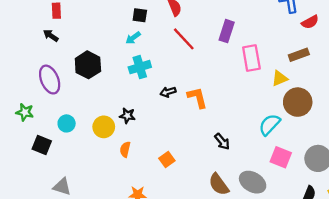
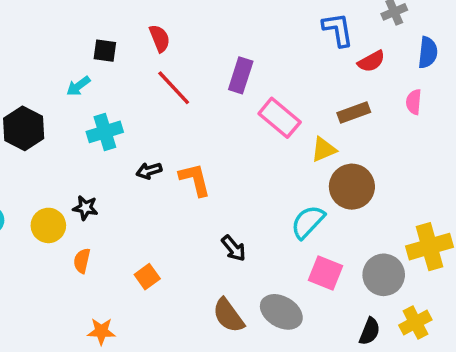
cyan arrow: (133, 38) -> (78, 86), moved
pink rectangle: (251, 58) -> (280, 118), turned -40

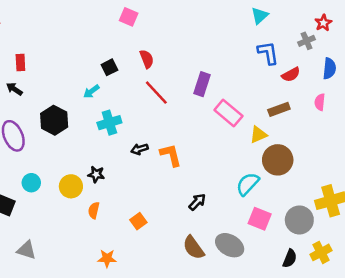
black square: (105, 51) -> (109, 67), turned -35
black arrow: (234, 248) -> (197, 202), turned -96

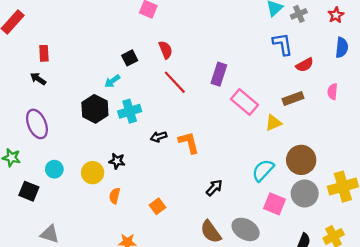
gray cross: (307, 41) -> (299, 14), moved
blue semicircle: (329, 69) -> (342, 47), moved
black hexagon: (54, 120) -> (95, 109), moved
brown circle: (278, 160) -> (301, 160), moved
gray circle: (299, 220) -> (305, 194), moved

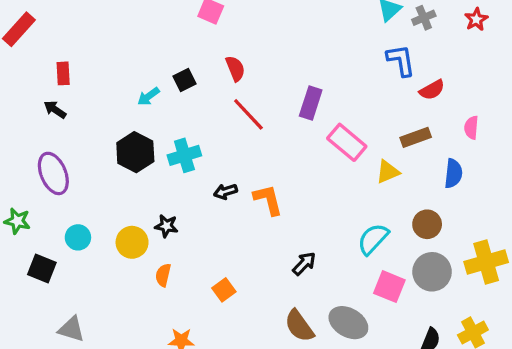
blue semicircle: (342, 47) -> (453, 173), moved
cyan arrow: (112, 81) -> (148, 96), moved
brown circle: (301, 160) -> (427, 224), size x0.7

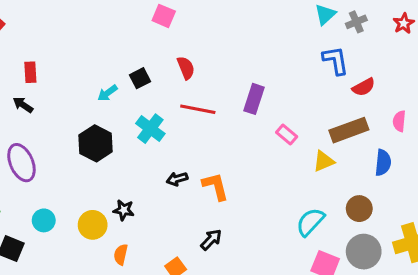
red line: (248, 114) -> (198, 109), turned -36
brown rectangle: (416, 137) -> (349, 130), size x1.4
pink rectangle: (347, 142) -> (287, 134), size x0.6
cyan cross: (184, 155) -> (150, 129), moved, turned -36
black arrow: (304, 264) -> (211, 240), moved

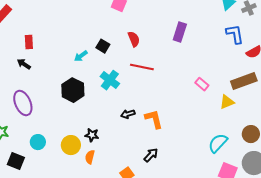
black square: (140, 78) -> (103, 46), turned -32
purple rectangle: (254, 99) -> (180, 32), moved
orange semicircle: (121, 254) -> (90, 157), moved

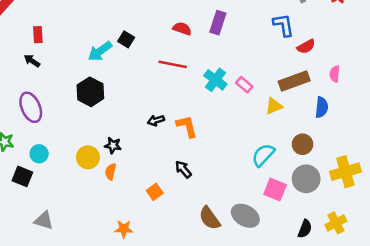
red semicircle: (134, 39) -> (182, 29), moved, turned -49
cyan arrow: (81, 56) -> (100, 51), size x1.5
cyan cross: (110, 80) -> (215, 80), moved
cyan circle: (38, 142) -> (39, 154), moved
black arrow: (151, 155) -> (183, 169), turned -84

